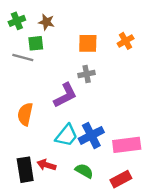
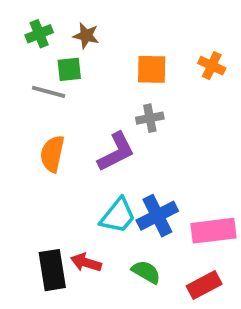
orange cross: (126, 41) -> (212, 66), turned -35
orange semicircle: (25, 114) -> (52, 154), moved

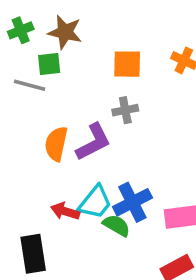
brown star: (86, 36) -> (65, 32), size x1.4
orange semicircle: (52, 154) -> (56, 144), moved
red arrow: (86, 263) -> (65, 211), moved
green semicircle: (146, 272) -> (116, 225), moved

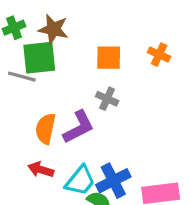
green square: (49, 64) -> (39, 58), size x1.6
gray cross: (125, 110) -> (107, 99), turned 35
red arrow: (65, 211) -> (41, 170), moved

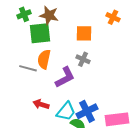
orange cross: (159, 55) -> (113, 17), moved
gray line: (22, 77) -> (28, 68), moved
orange semicircle: (46, 129) -> (44, 59), moved

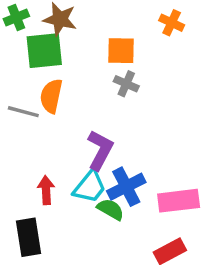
gray cross: (83, 59) -> (126, 84), moved
purple L-shape: (65, 77) -> (100, 150), moved, turned -35
red arrow: (41, 104) -> (46, 190), moved, turned 70

